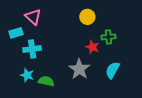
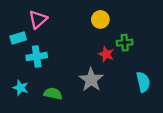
pink triangle: (33, 17) -> (38, 19), turned 36
cyan semicircle: (113, 70) -> (143, 82), moved, turned 138
cyan star: (27, 75) -> (21, 88), moved

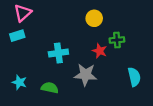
pink triangle: (38, 19) -> (23, 13), moved
cyan cross: (37, 56) -> (58, 53), moved
gray star: (91, 80) -> (85, 75), turned -30

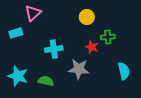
pink triangle: (23, 13) -> (33, 13), moved
cyan star: (19, 82) -> (18, 76), size x1.5

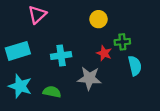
cyan rectangle: (16, 33) -> (18, 51), moved, size x1.5
cyan semicircle: (124, 71) -> (135, 66), moved

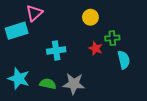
cyan rectangle: (18, 51) -> (17, 31), moved
gray star: (89, 78) -> (74, 84), moved

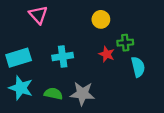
pink triangle: (34, 13) -> (38, 15), turned -30
cyan rectangle: (17, 31) -> (19, 58), moved

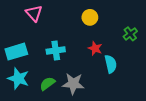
green cross: (125, 43) -> (130, 34), moved, turned -32
cyan semicircle: (138, 67) -> (111, 64), moved
green semicircle: (53, 94) -> (47, 84), turned -49

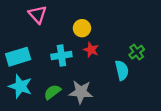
yellow circle: (90, 17) -> (82, 28), moved
green cross: (130, 34) -> (137, 52), moved
red star: (95, 48) -> (91, 50), moved

